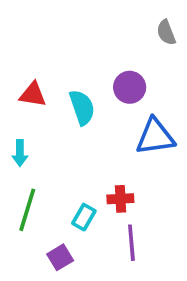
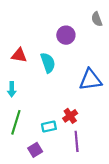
purple circle: (130, 87) -> (66, 35), moved
red cross: (120, 199) -> (70, 116), turned -32
cyan rectangle: (84, 217) -> (49, 127), turned 48

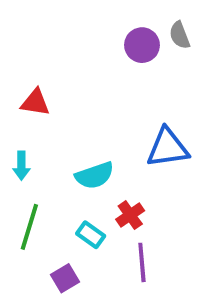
purple circle: (66, 35) -> (142, 45), moved
cyan semicircle: (48, 63) -> (95, 175), moved, turned 90
cyan rectangle: (49, 127) -> (91, 235), turned 48

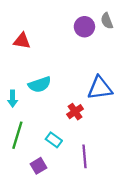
red triangle: (35, 102) -> (22, 41), moved
cyan semicircle: (95, 175) -> (40, 84), moved
red cross: (130, 215) -> (75, 112), moved

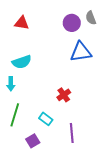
red triangle: (22, 41) -> (22, 23), moved
cyan semicircle: (40, 84) -> (22, 62), moved
blue triangle: (100, 88) -> (81, 52), moved

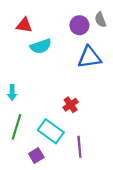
cyan semicircle: (22, 62) -> (41, 46), moved
cyan rectangle: (46, 119) -> (51, 131), size x1.6

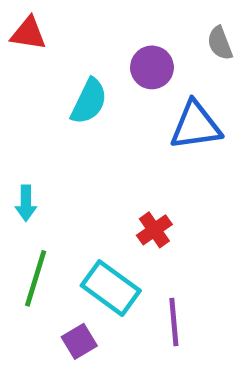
red triangle: (24, 25) -> (28, 33), moved
purple circle: (79, 25) -> (152, 67), moved
cyan semicircle: (41, 46) -> (89, 101), turned -45

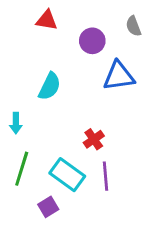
red triangle: (28, 33) -> (47, 20), moved
cyan semicircle: (89, 101) -> (50, 86), moved
purple line: (174, 322) -> (105, 176), moved

